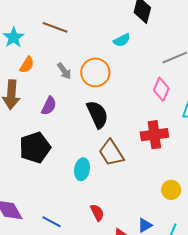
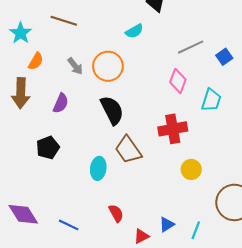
black pentagon: (35, 148) -> (48, 148), size x0.7
yellow circle: (171, 190) -> (191, 169), moved

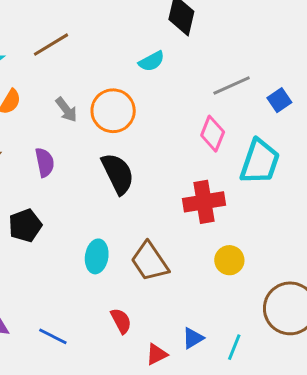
brown line: (64, 21) -> (51, 45), turned -50
cyan trapezoid: (211, 100) -> (260, 162), size x1.4
purple semicircle: (61, 103) -> (45, 162), turned -36
brown trapezoid: (128, 150) -> (150, 262), moved

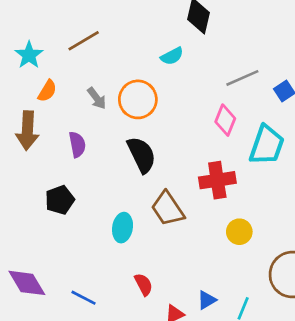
brown trapezoid: (150, 262) -> (168, 209), moved

